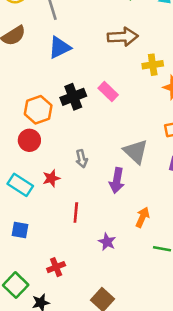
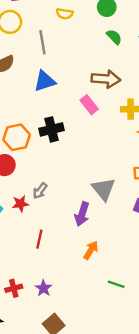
pink rectangle: (108, 92) -> (89, 105), moved
gray arrow: (81, 159) -> (40, 191), moved, turned 42
orange arrow: (142, 217) -> (91, 250), moved
purple star: (107, 242) -> (44, 288), moved

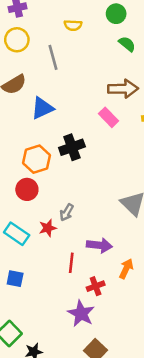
blue triangle: (45, 81) -> (42, 108), moved
purple arrow: (82, 214) -> (99, 245), moved, turned -95
red cross: (14, 288) -> (96, 286), moved
purple star: (44, 288) -> (81, 314), size x1.5

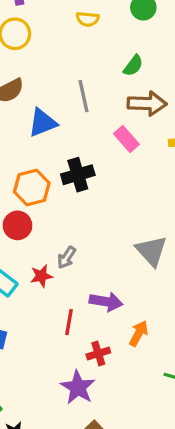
green semicircle: (127, 44) -> (133, 66), moved, turned 84
gray line: (53, 57) -> (84, 96), moved

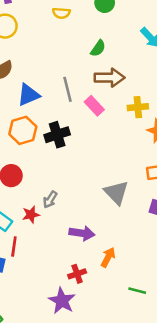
gray line: (84, 96) -> (68, 89), moved
orange hexagon: (32, 187) -> (23, 130), moved
red line: (69, 322) -> (14, 246), moved

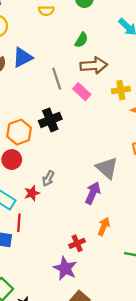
blue triangle: (28, 95) -> (23, 57), moved
orange hexagon: (23, 130) -> (19, 132), moved
purple arrow: (82, 233) -> (93, 193), moved, turned -70

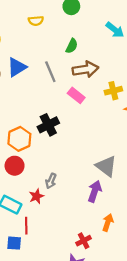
gray line: (57, 79) -> (50, 72), moved

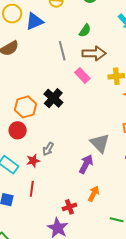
blue triangle: (17, 67) -> (35, 21), moved
black cross: (48, 125) -> (53, 98), turned -30
red line: (26, 226) -> (32, 189), moved

